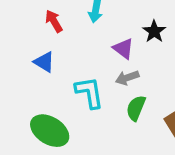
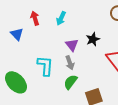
blue triangle: (44, 62) -> (17, 34), moved
gray arrow: (127, 78) -> (70, 63), turned -104

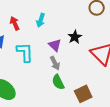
cyan L-shape: (45, 66) -> (25, 52), moved
green semicircle: (70, 82) -> (58, 82), turned -56

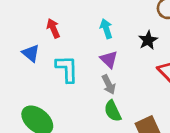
cyan arrow: (41, 20) -> (106, 29), moved, turned 144
black star: (75, 37) -> (148, 40), moved

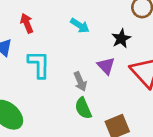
cyan arrow: (106, 29) -> (80, 26), turned 138
purple triangle: (109, 59) -> (106, 66), moved

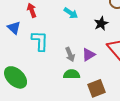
purple triangle: (106, 66) -> (89, 55), moved, turned 40
green semicircle: (83, 108) -> (72, 74), turned 112

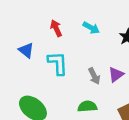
red arrow: (32, 10) -> (56, 28), moved
green semicircle: (72, 74) -> (87, 106), moved

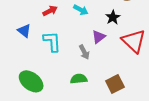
red arrow: (56, 28) -> (50, 11), turned 88
purple triangle: (116, 75) -> (99, 37), moved

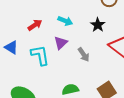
purple triangle: (99, 37) -> (61, 43), moved
gray arrow: (84, 52) -> (84, 55), moved

